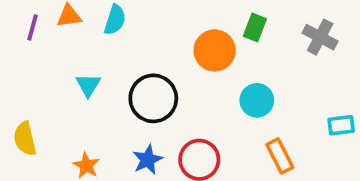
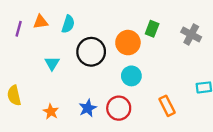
black circle: (153, 98) -> (91, 52), moved
cyan circle: (257, 100) -> (131, 76), moved

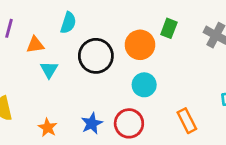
orange triangle: (41, 22) -> (35, 45), moved

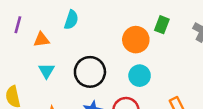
black circle: (96, 56) -> (90, 72), moved
cyan triangle: (49, 70) -> (46, 71), moved

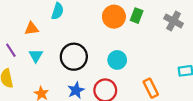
purple line: (18, 25) -> (11, 50), moved, turned -48
orange circle: (136, 40) -> (114, 17), moved

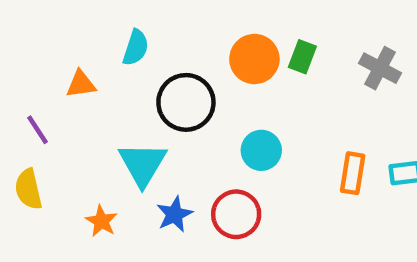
cyan triangle: (36, 56) -> (143, 164), moved, size x1.6
black circle: (74, 57) -> (186, 102), moved
orange rectangle: (151, 88) -> (353, 173), moved, turned 36

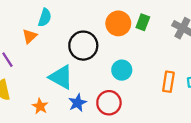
cyan semicircle: (136, 48) -> (45, 18), moved
orange triangle: (81, 84) -> (30, 36), turned -35
cyan triangle: (143, 164) -> (61, 77), turned -32

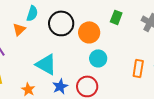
orange circle: (118, 23) -> (89, 32), moved
black circle: (83, 46) -> (61, 23), moved

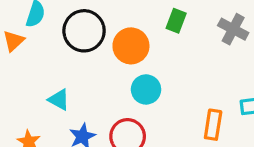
cyan triangle: (46, 64) -> (59, 100), size x0.6
orange rectangle: (138, 68) -> (213, 125), moved

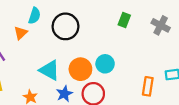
orange circle: (131, 46) -> (80, 69), moved
cyan triangle: (59, 100) -> (49, 70), size x1.5

